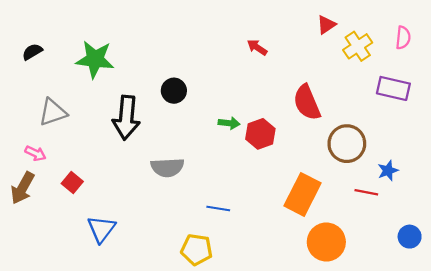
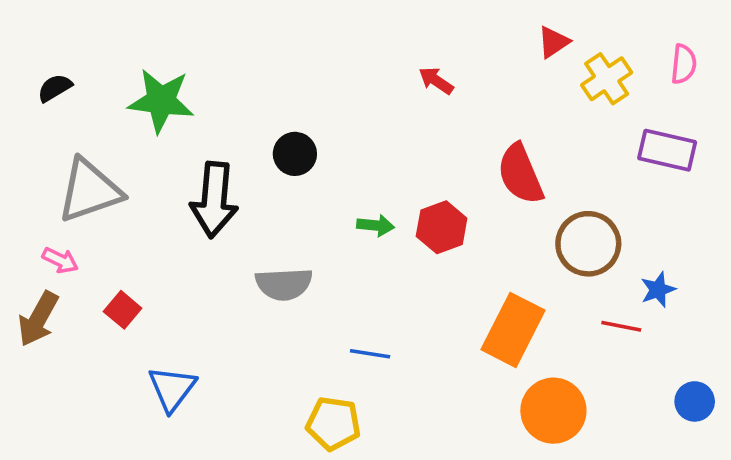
gray triangle: (53, 112) -> (90, 191), size x1.4
green arrow: (229, 123) -> (376, 225), moved

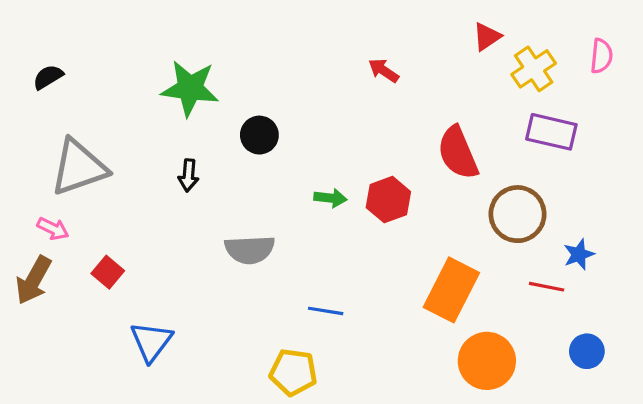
green star: (161, 101) -> (190, 88), moved
purple rectangle: (667, 150) -> (551, 132), moved
black arrow: (214, 200) -> (188, 175), size x0.5
blue circle: (695, 401) -> (587, 351), moved

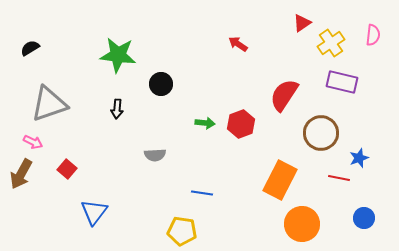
red semicircle: (458, 153) -> (284, 95), turned 56
gray semicircle: (250, 250) -> (155, 155), size x0.7

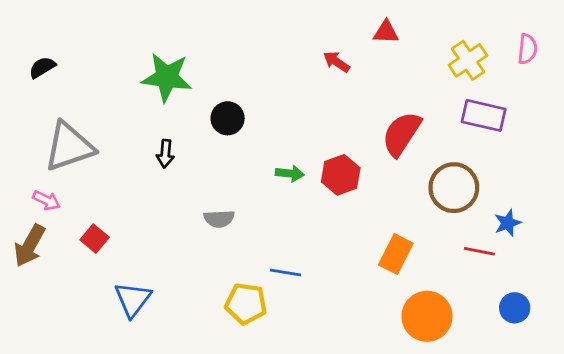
red triangle: (302, 23) -> (386, 32), moved, turned 36
orange rectangle: (280, 180) -> (396, 254), size x0.7
yellow pentagon: (182, 231) -> (246, 304), moved

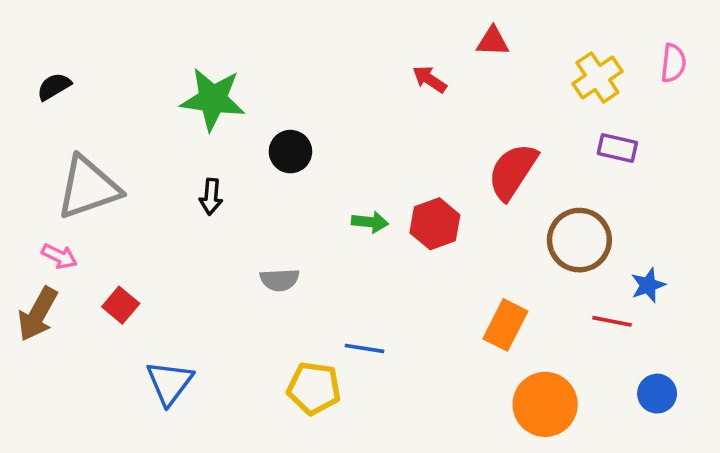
purple rectangle: (484, 115) -> (617, 148), size x0.7

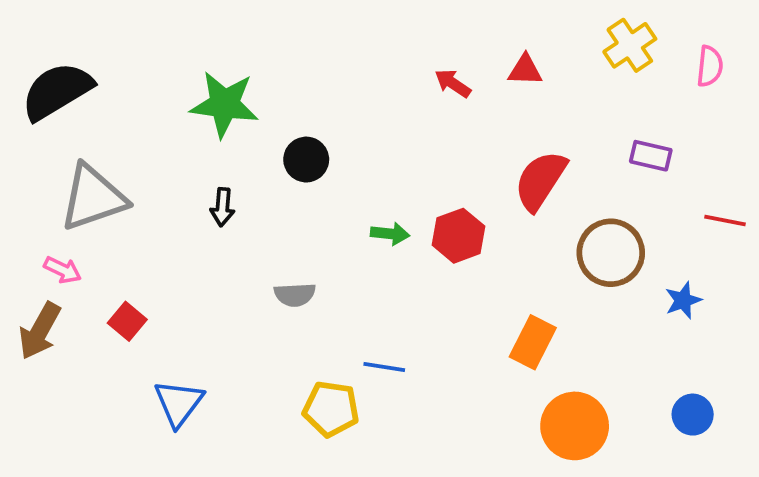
red triangle: (493, 41) -> (525, 70), moved
yellow cross: (597, 78) -> (630, 45), moved
black semicircle: (54, 87) -> (57, 91), size x2.0
red line: (612, 321) -> (725, 220), moved

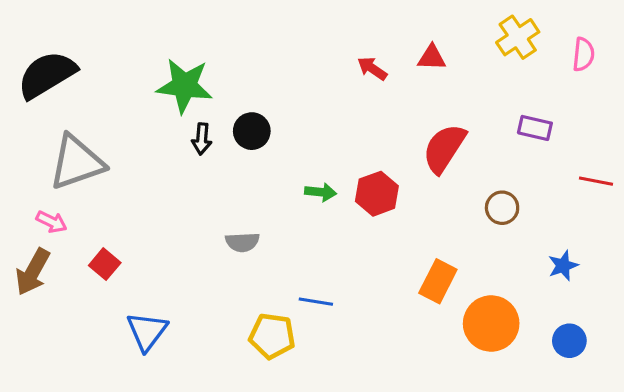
black arrow: (222, 207) -> (202, 139), moved
brown circle: (611, 253) -> (502, 208), size x0.6
blue star: (683, 300) -> (563, 266), moved
orange circle: (575, 426) -> (491, 324), moved

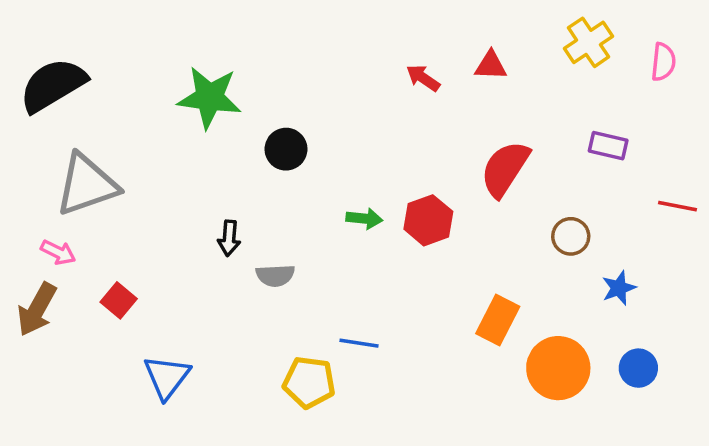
black arrow: (202, 139) -> (229, 238), moved
blue star: (563, 266) -> (619, 288), moved
blue circle: (569, 341) -> (638, 368), moved

